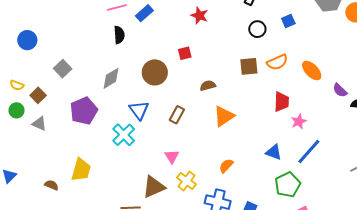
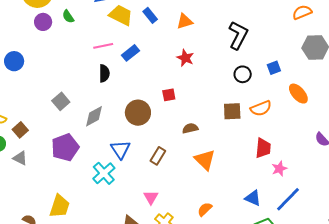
blue circle: (27, 40) -> (14, 61), moved
gray square: (63, 69) -> (61, 101), moved
orange ellipse: (312, 70) -> (298, 94), moved
orange triangle: (224, 116) -> (205, 160), turned -45

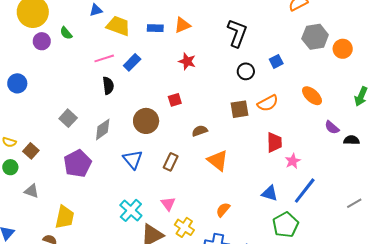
blue rectangle: (150, 15) -> (155, 28), moved, turned -42
orange ellipse: (298, 94) -> (312, 96), moved
gray triangle: (20, 158) -> (32, 191), moved
cyan cross: (104, 173) -> (131, 210), moved
yellow trapezoid: (60, 206) -> (65, 217), moved

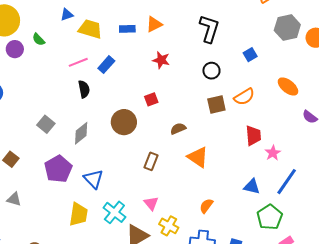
black circle: (246, 71) -> (211, 71), moved
blue triangle: (133, 159) -> (93, 179), moved
yellow trapezoid: (65, 217) -> (78, 214), moved

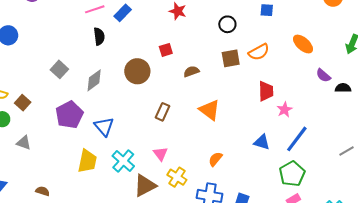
blue square: (250, 55) -> (267, 10), turned 32
brown semicircle: (178, 129) -> (191, 71), moved
green pentagon: (270, 217) -> (292, 174), moved

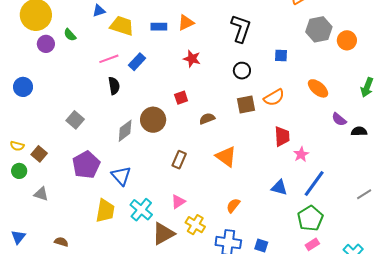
gray diamond: (94, 80) -> (125, 131), moved
pink triangle: (160, 154) -> (178, 202), turned 35

